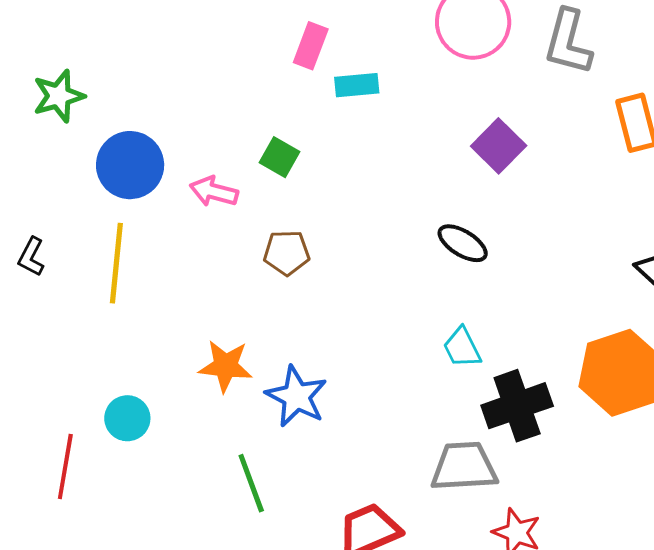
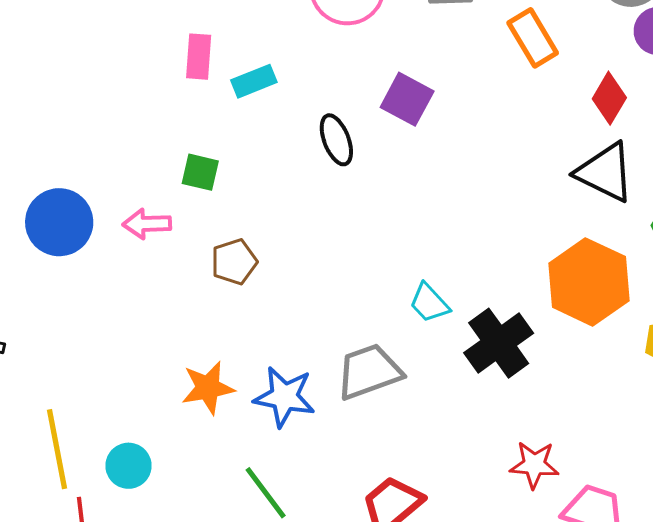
black ellipse: (463, 243) -> (336, 140), moved, turned 54
yellow line: (116, 263) -> (57, 449), moved
gray trapezoid: (464, 467) -> (369, 372), moved

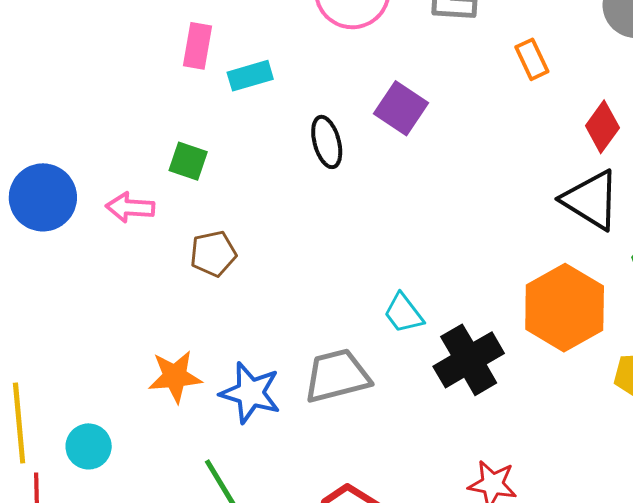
orange rectangle: (533, 38) -> (532, 59), size x0.7

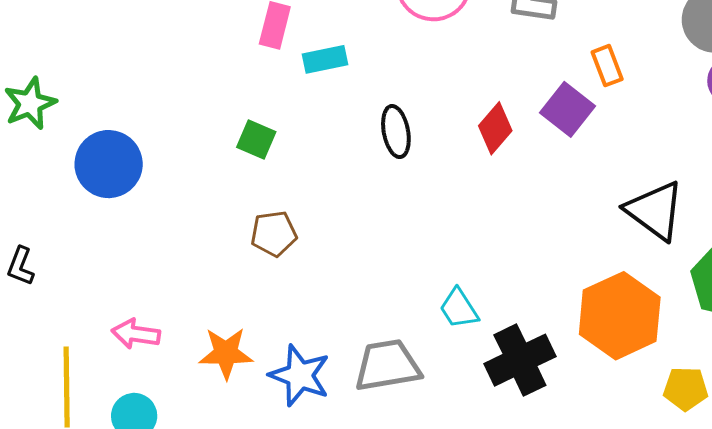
purple square: (401, 108) -> (567, 109), moved
red diamond: (602, 127) -> (495, 128), moved
pink arrow: (130, 207) -> (136, 334), moved

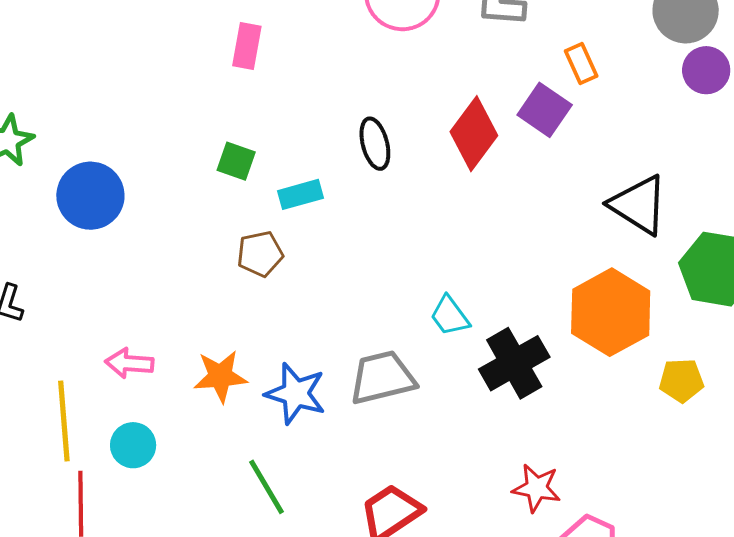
cyan rectangle: (325, 59) -> (300, 194), moved
red diamond: (495, 128) -> (474, 134), size x1.4

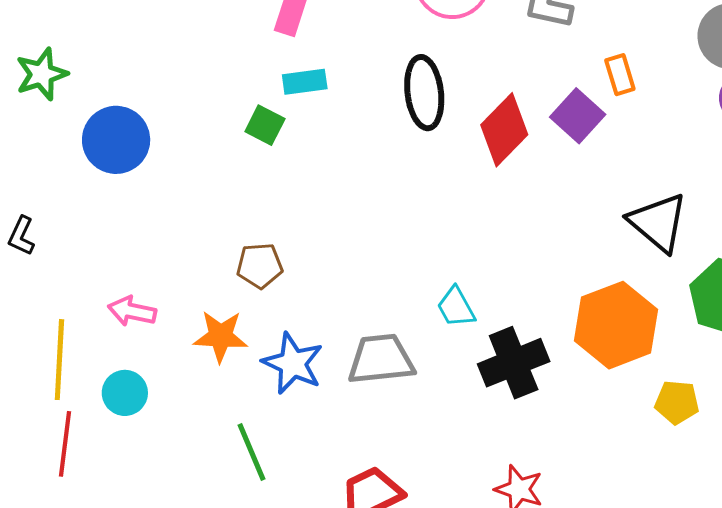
black ellipse: (375, 144) -> (424, 93), moved, size x1.4
cyan rectangle: (300, 194) -> (305, 82), moved
brown pentagon: (260, 254) -> (260, 266), moved

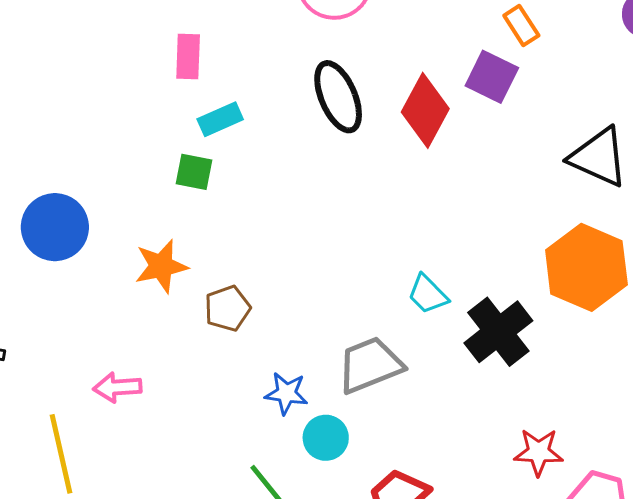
orange star: (221, 336) -> (161, 266), moved
blue star: (293, 363) -> (286, 393), size x0.7
cyan circle: (125, 393) -> (326, 438), moved

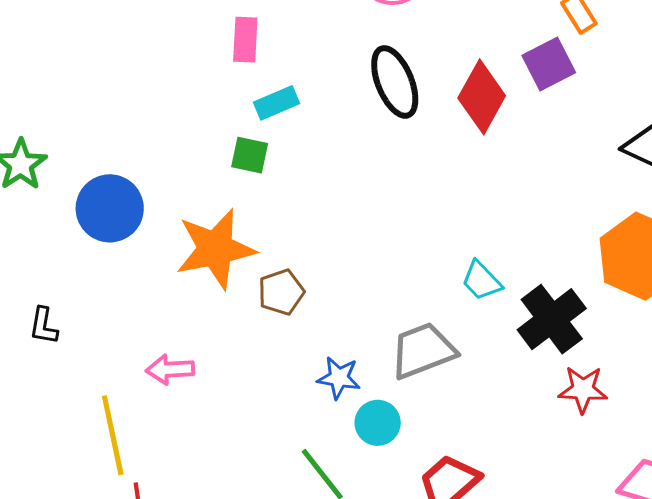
purple square: (492, 77) -> (549, 64), turned 36
orange star: (161, 266) -> (215, 249), size x1.5
red star: (538, 452) -> (583, 390), moved

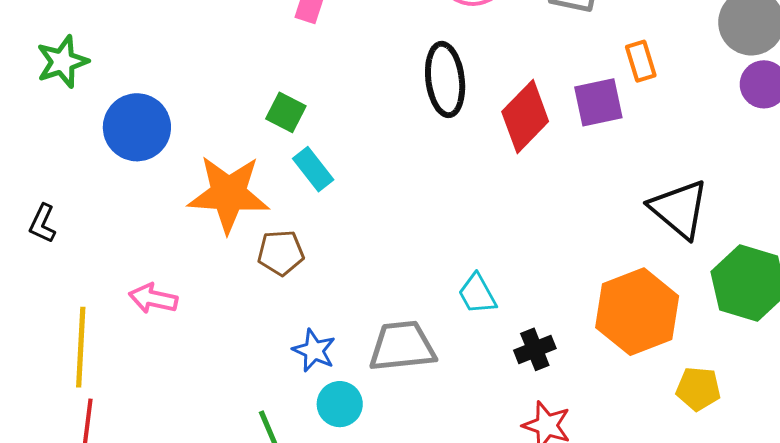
cyan rectangle: (277, 103) -> (313, 169), moved, turned 60
black cross: (552, 319) -> (535, 349), size x0.6

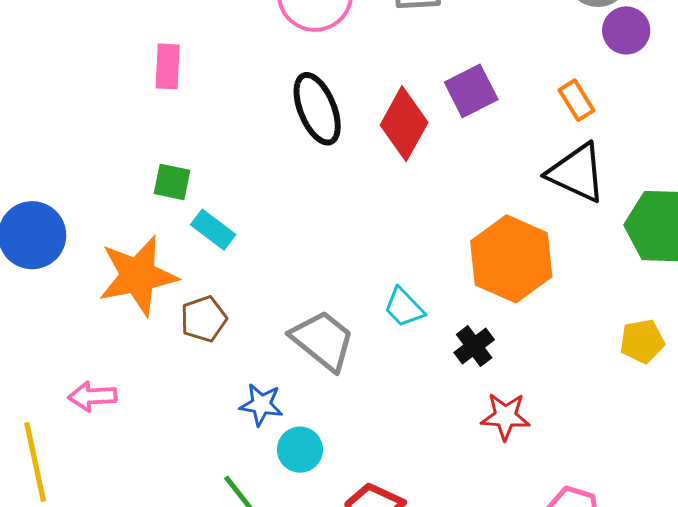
orange rectangle: (641, 61) -> (577, 100), moved
orange hexagon: (637, 312) -> (511, 259), moved
gray trapezoid: (402, 346) -> (323, 340), moved, turned 60

